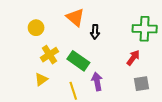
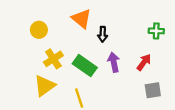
green cross: (145, 29) -> (156, 31), size x0.6
yellow triangle: (41, 79) -> (44, 86), size x1.5
purple arrow: (97, 81) -> (114, 62), moved

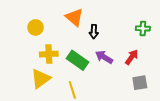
yellow cross: (53, 59) -> (49, 54), turned 30
purple arrow: (114, 62) -> (104, 57), turned -48

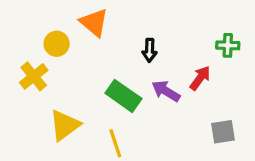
orange triangle: (74, 17) -> (94, 23), moved
yellow cross: (49, 54) -> (34, 76), moved, turned -36
red arrow: (132, 57) -> (200, 78), moved

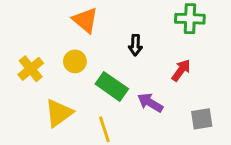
yellow circle: (57, 44) -> (75, 61), moved
green cross: (228, 45) -> (190, 19), moved, size x1.4
purple arrow: (166, 91) -> (150, 103), moved

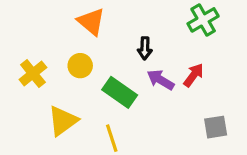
green cross: (190, 19) -> (203, 20), turned -32
purple arrow: (150, 103) -> (161, 80), moved

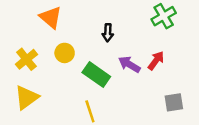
orange triangle: (91, 22) -> (51, 17), moved
black arrow: (145, 48) -> (108, 33), moved
yellow triangle: (63, 121) -> (26, 97), moved

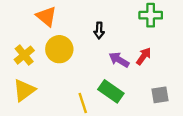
green cross: (164, 16) -> (151, 15), turned 30
yellow circle: (65, 53) -> (59, 49), size x1.5
green rectangle: (96, 75) -> (111, 91), moved

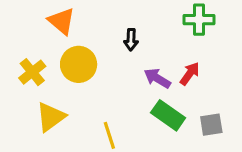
yellow triangle: (24, 90) -> (51, 117), moved
green rectangle: (111, 91) -> (168, 115), moved

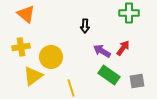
orange triangle: (62, 21) -> (26, 14), moved
yellow circle: (79, 64) -> (51, 57), moved
yellow cross: (32, 72) -> (21, 47), turned 30

